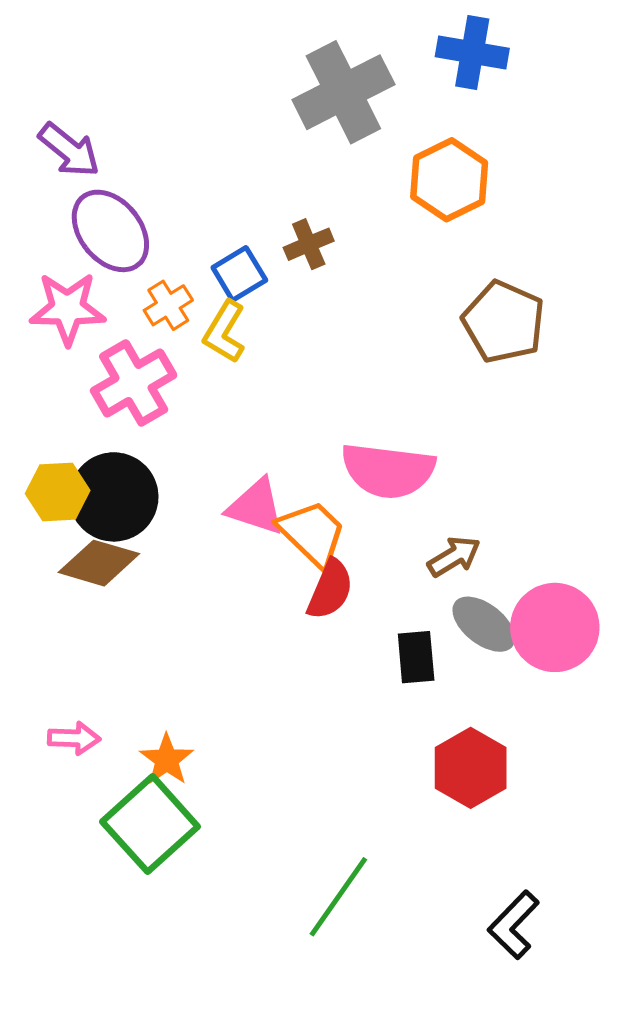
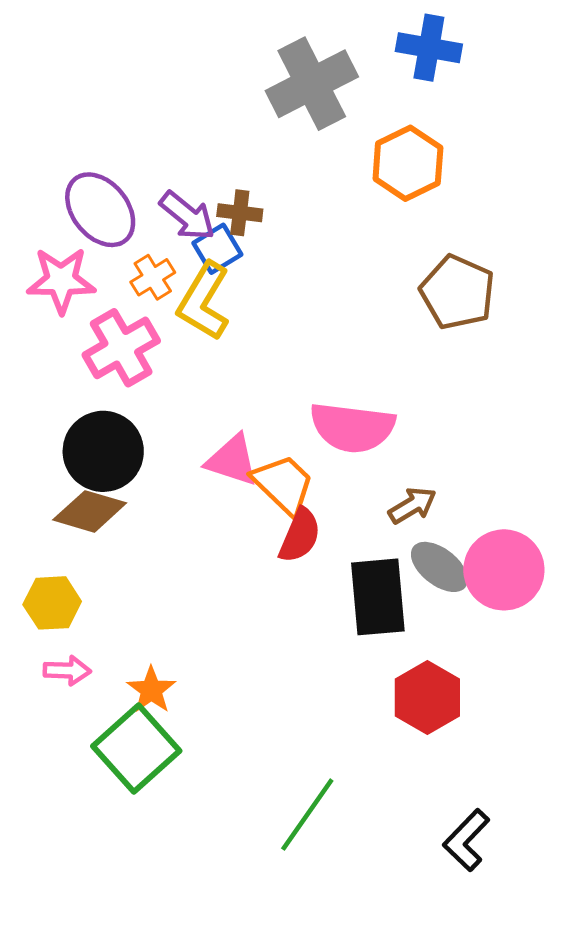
purple arrow: (69, 150) -> (187, 216), moved
brown cross: (309, 244) -> (240, 213), moved, turned 30
yellow L-shape: (224, 332) -> (204, 301), size x1.4
yellow hexagon: (58, 492) -> (52, 603), moved
black rectangle: (416, 657) -> (378, 597), size x1.6

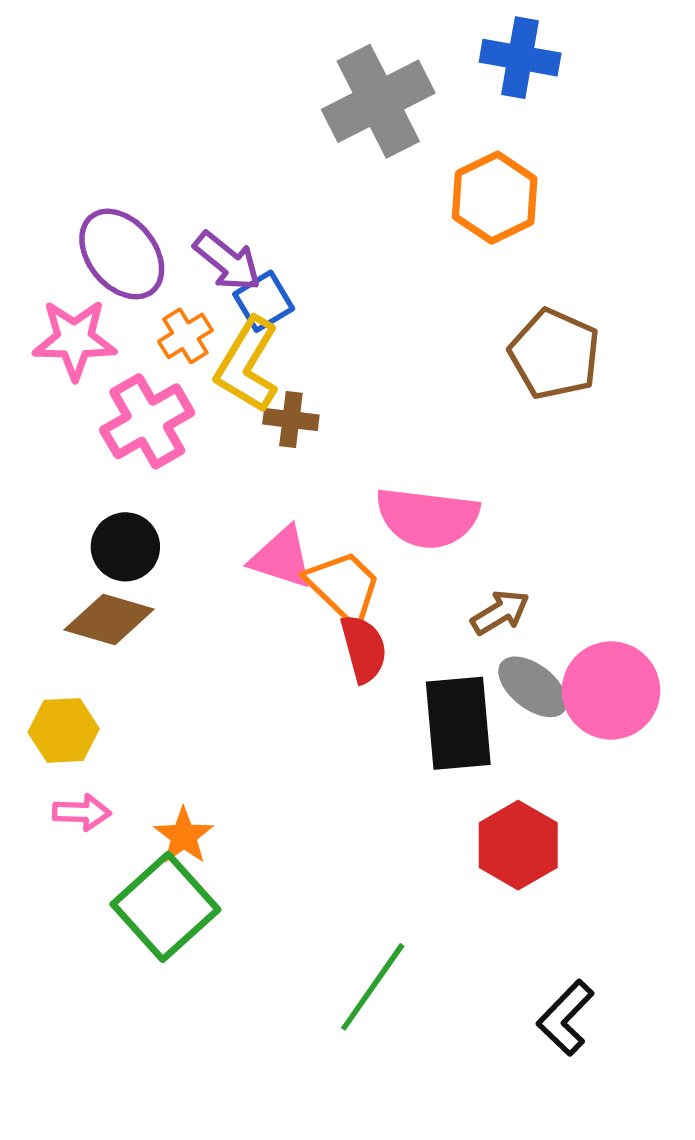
brown cross: (240, 213) -> (291, 420), moved
black circle: (103, 451) -> (125, 547), size x0.7
red semicircle: (300, 535) -> (364, 649), turned -38

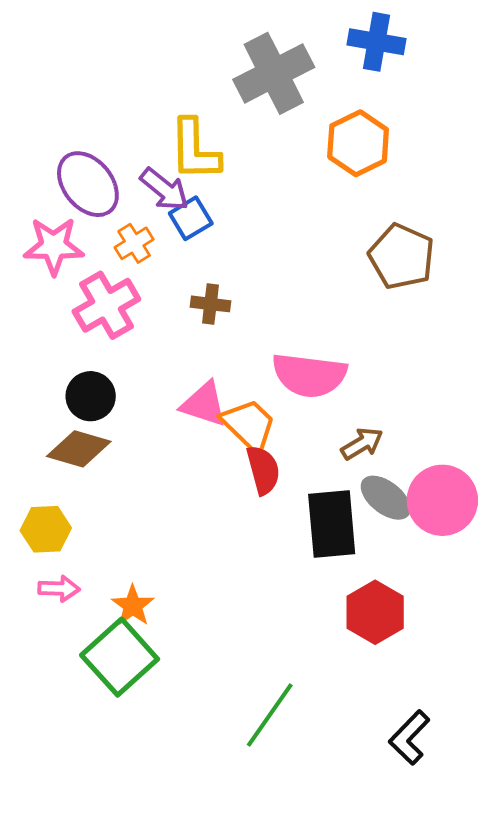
yellow L-shape: (247, 365) -> (195, 150), moved, turned -32

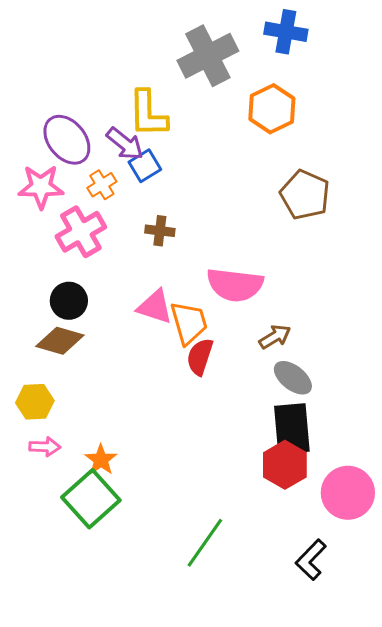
orange trapezoid: (249, 425) -> (189, 323), turned 30
red semicircle: (263, 470) -> (200, 357), turned -147
pink circle: (442, 500) -> (348, 493), moved
black rectangle: (332, 524) -> (292, 429), moved

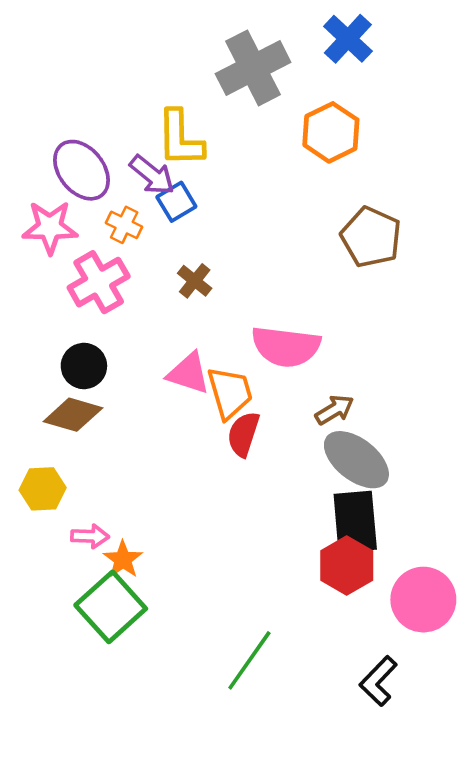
blue cross: (286, 32) -> (348, 39), turned 33
orange cross: (102, 185) -> (124, 225), turned -32
brown cross: (160, 231) -> (195, 281), turned 32
gray ellipse: (293, 378) -> (356, 460), size x1.4
pink arrow: (45, 447) -> (90, 536), moved

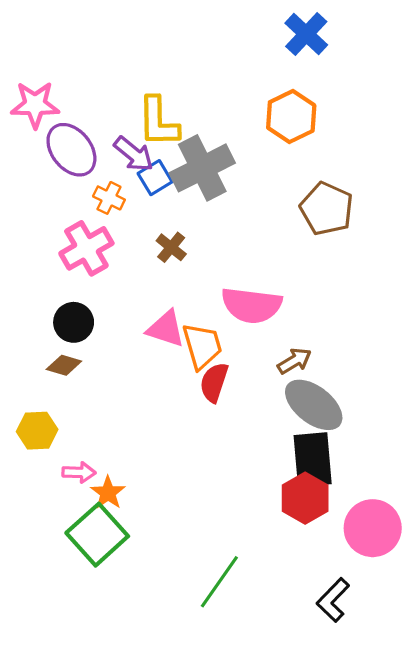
gray cross: (253, 68) -> (202, 168), moved
pink star: (50, 227) -> (35, 105), moved
brown diamond: (73, 415) -> (64, 365), size x0.7

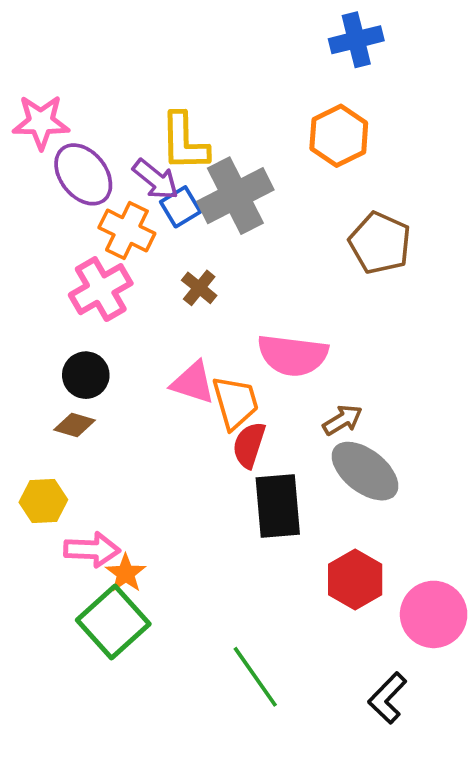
blue cross: (306, 34) -> (356, 40), turned 33
orange cross: (109, 198) -> (127, 231), size x1.5
black rectangle: (313, 460) -> (278, 506), moved
pink arrow: (79, 472) -> (92, 550), size x1.4
green line: (219, 582) -> (255, 677), turned -70

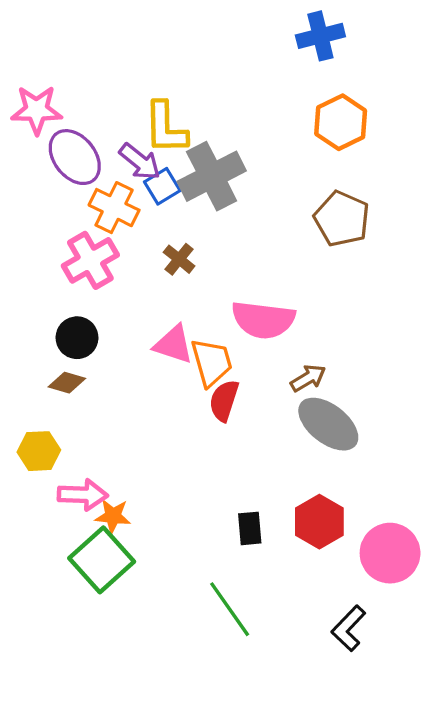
orange hexagon: (339, 136) -> (341, 122), moved
black rectangle: (278, 506) -> (250, 528), moved, size x0.6
orange star: (126, 573) -> (113, 516), turned -30

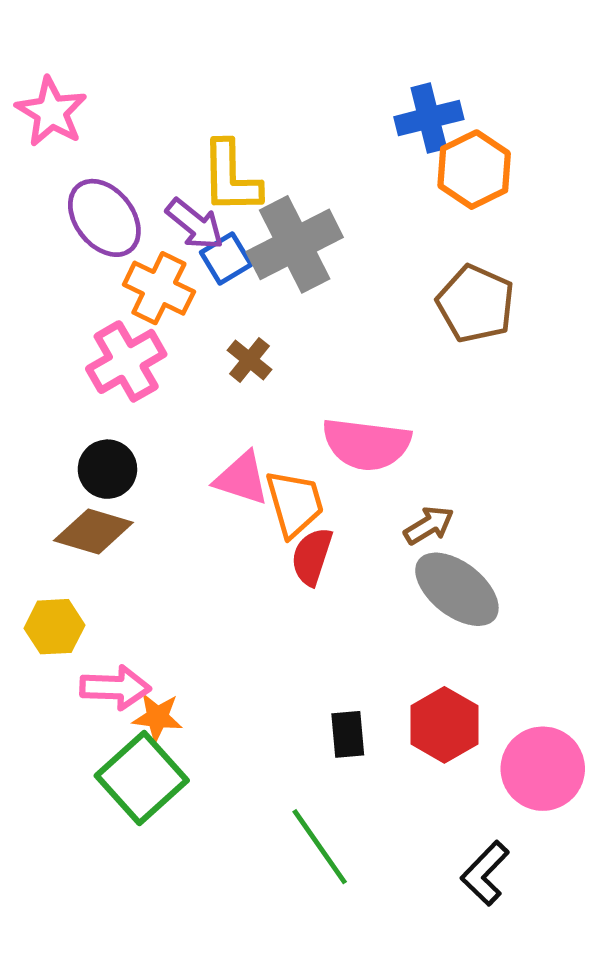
blue cross: (320, 36) -> (429, 118), moved
pink star: (37, 110) -> (51, 112), moved, turned 30
brown diamond: (67, 383) -> (93, 532), size x1.5

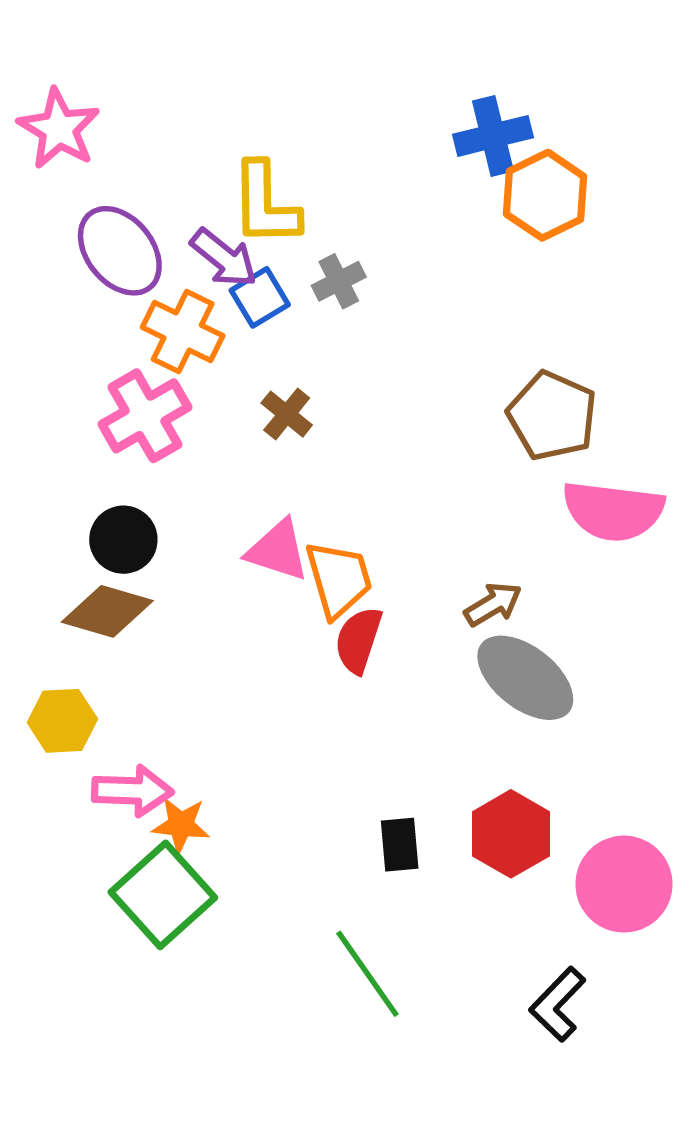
gray cross: (295, 244) -> (339, 281), size x0.5
brown pentagon: (476, 304) -> (552, 416), moved
pink semicircle: (366, 444) -> (613, 511), moved

